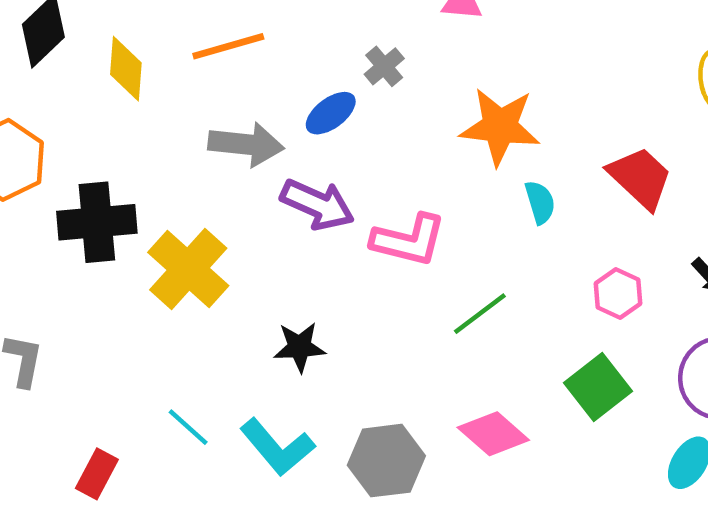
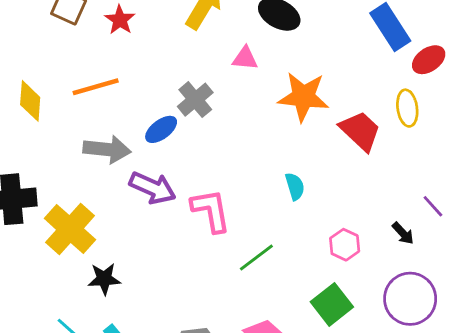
gray cross: (384, 66) -> (195, 100), size x1.4
orange star: (500, 126) -> (303, 97), moved
red trapezoid: (640, 178) -> (360, 131), moved
pink L-shape: (409, 240) -> (211, 211), turned -114
black star: (300, 347) -> (104, 279), moved

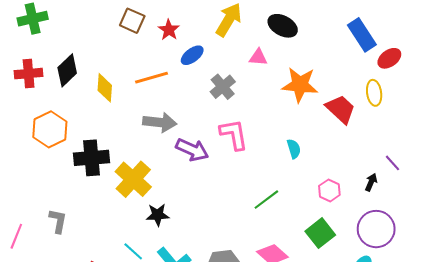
blue ellipse: (161, 129) -> (192, 55), moved
pink L-shape: (211, 211) -> (234, 135), moved
black arrow: (403, 233) -> (371, 182), turned -114

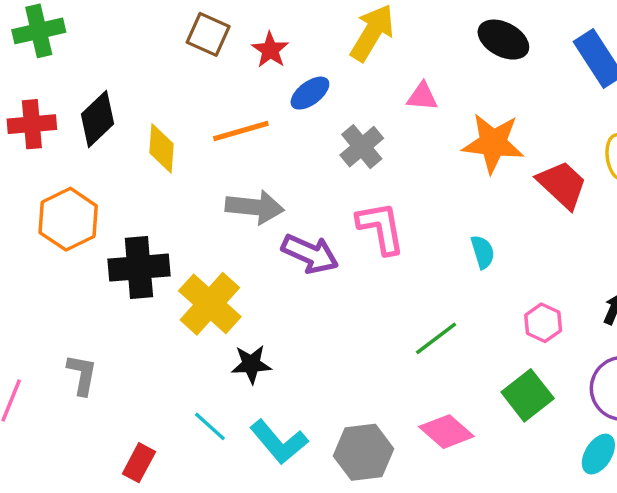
black ellipse: (283, 26) -> (503, 40), moved

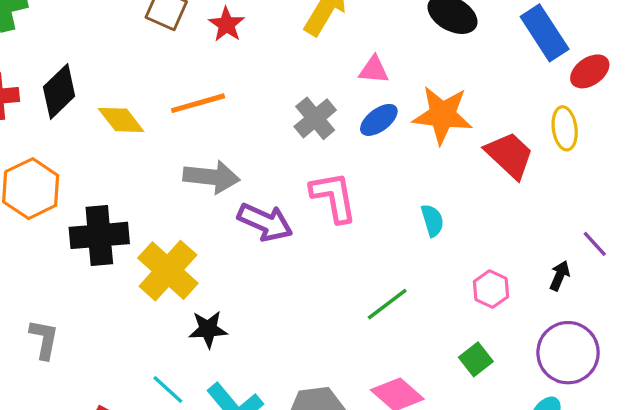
blue ellipse: (310, 93) -> (379, 120), moved
yellow diamond: (161, 148) -> (121, 120), turned -42
green square: (528, 395) -> (476, 359), size x0.7

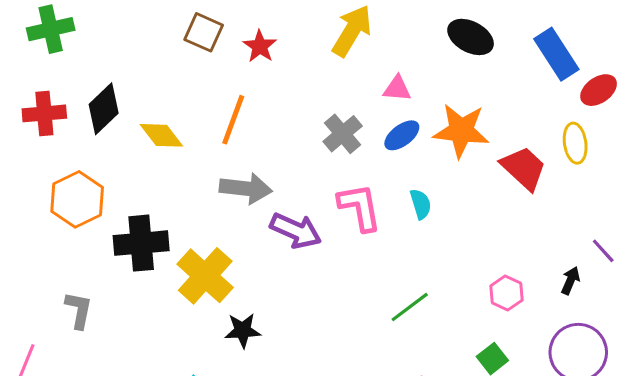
orange line: (198, 103) -> (233, 120), turned -54
cyan semicircle: (432, 220) -> (421, 204), moved
gray L-shape: (44, 339) -> (79, 310), moved

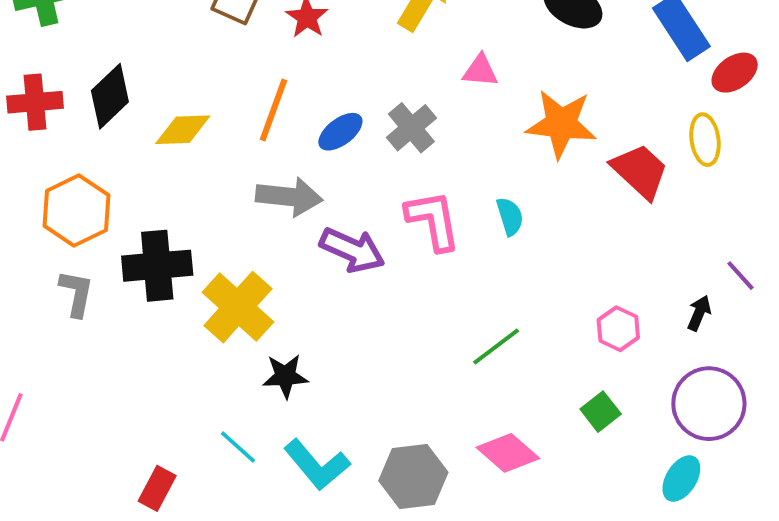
yellow diamond: (161, 135) -> (183, 130), turned -54
blue ellipse: (402, 135) -> (340, 132), moved
gray L-shape: (79, 310) -> (76, 293), moved

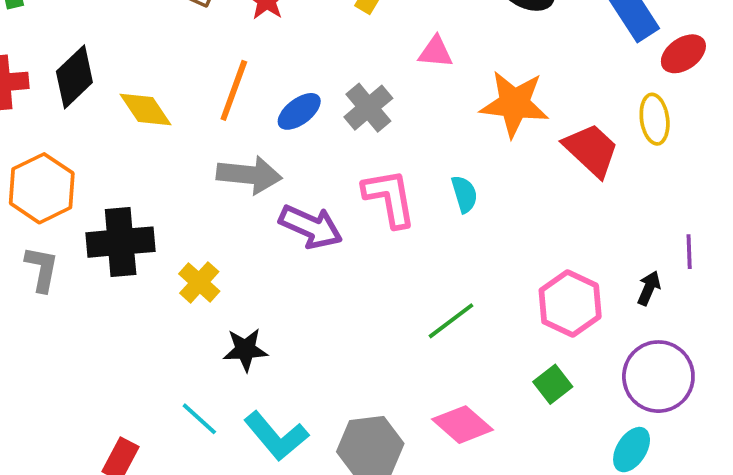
yellow diamond: (183, 130) -> (145, 110), turned 58
purple line: (740, 276) -> (689, 252), turned 40
yellow cross: (238, 307) -> (199, 282), size x0.6
pink hexagon: (618, 329) -> (570, 304), size x1.5

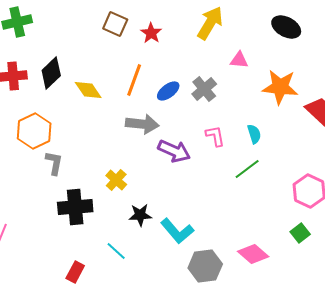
pink L-shape: (389, 198) -> (215, 136), size x0.7
black cross: (121, 242) -> (75, 207), moved
gray L-shape: (42, 269) -> (54, 163), moved
green line: (451, 321) -> (247, 169), moved
cyan L-shape: (276, 436) -> (177, 231), moved

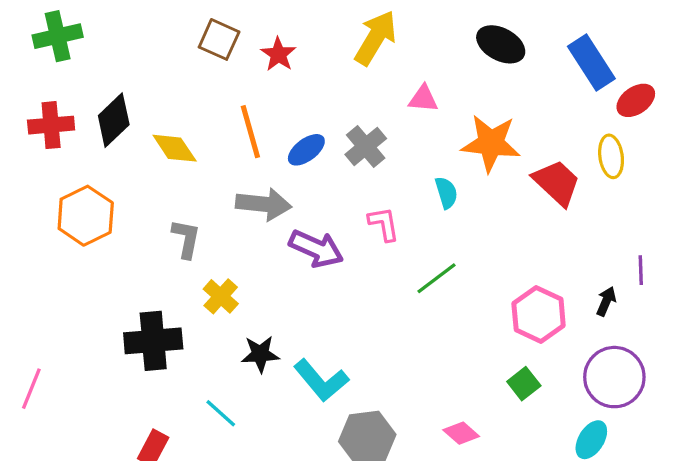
orange line: (134, 80) -> (250, 132), turned -36
cyan semicircle: (254, 134) -> (446, 193), moved
gray L-shape: (54, 163) -> (186, 239), moved
pink diamond: (253, 254) -> (461, 433), moved, size x0.7

